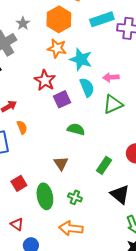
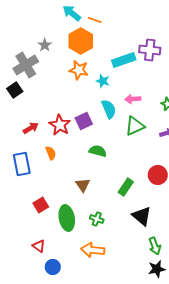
cyan rectangle: (102, 19) -> (124, 60), moved
cyan star: (81, 59) -> (103, 81), size x0.6
red star: (45, 80) -> (60, 125), moved
orange semicircle: (22, 127) -> (51, 153), moved

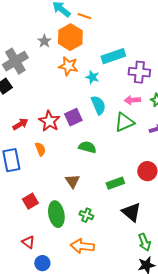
gray star: (45, 45) -> (44, 41), moved
purple cross: (150, 50) -> (139, 72), moved
pink arrow: (133, 99) -> (132, 100), moved
green rectangle: (126, 187) -> (115, 183), turned 36

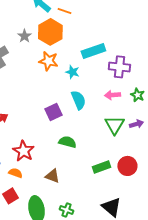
red star: (49, 121) -> (23, 151), moved
green triangle: (124, 122) -> (114, 125), moved, turned -35
orange semicircle: (40, 149) -> (15, 173), moved, turned -48
brown triangle: (72, 181) -> (52, 176), turned -35
green rectangle: (115, 183) -> (101, 167), moved

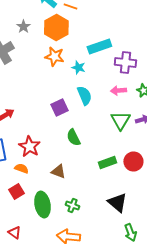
gray star: (24, 36) -> (23, 26), moved
green semicircle: (67, 142) -> (73, 138), turned -132

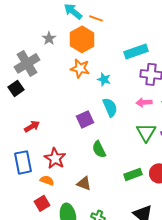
cyan rectangle: (99, 46) -> (136, 51), moved

